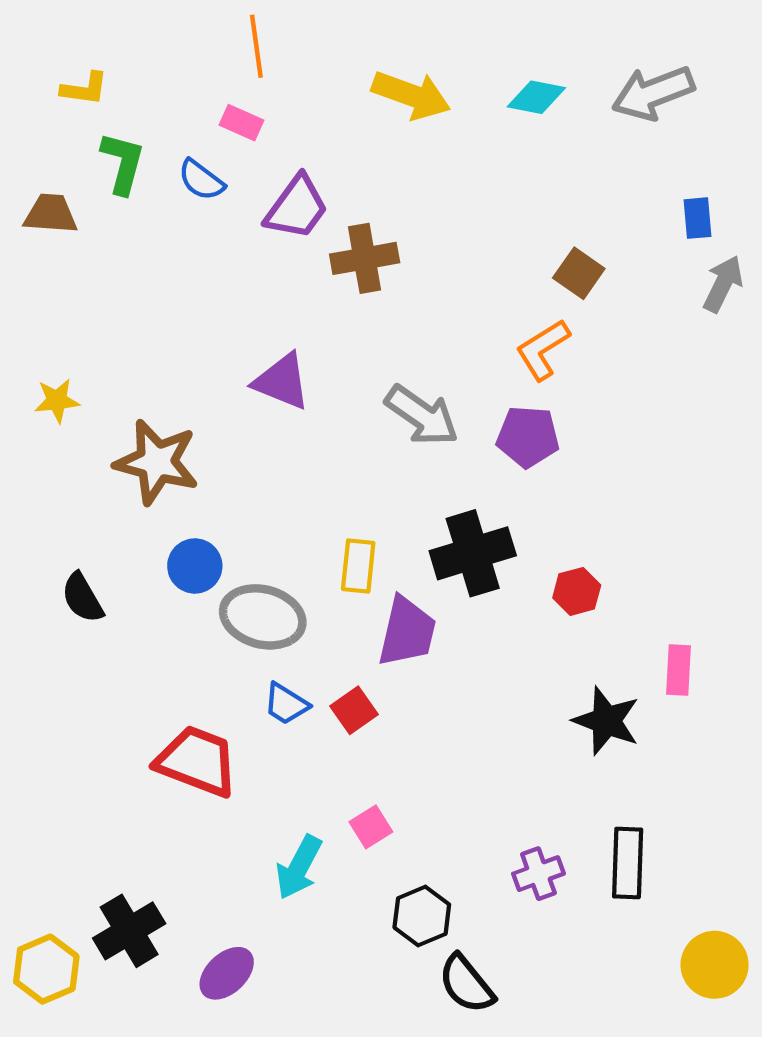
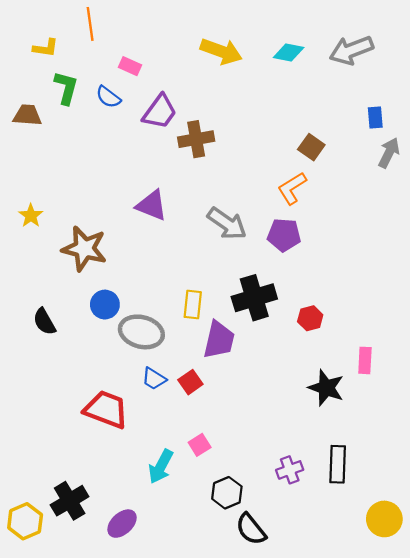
orange line: (256, 46) -> (90, 24), moved
yellow star: (57, 401) -> (31, 216), turned -30

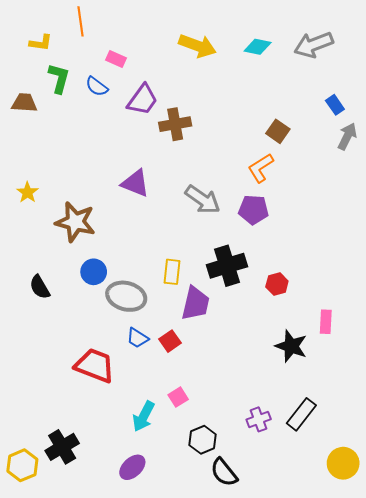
blue rectangle: (375, 117) -> (335, 105), turned -30
black rectangle: (338, 464) -> (301, 414), turned 36
purple ellipse: (122, 524) -> (132, 467), moved

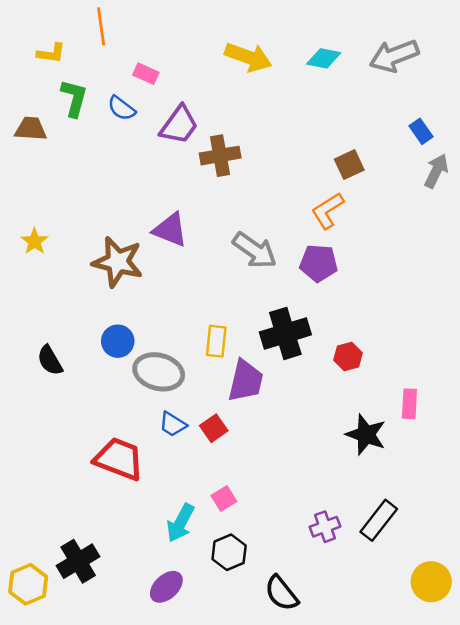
brown square: (278, 131) -> (349, 165), turned 30
brown star: (75, 222) -> (118, 262), moved
black hexagon: (203, 440) -> (229, 552), moved

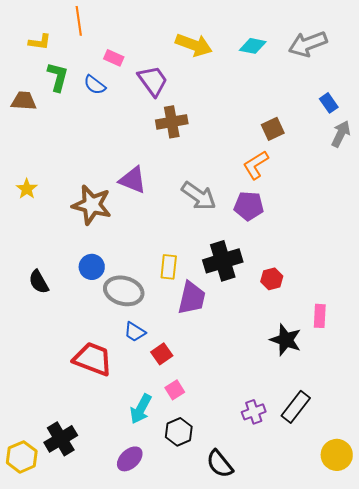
purple trapezoid: (179, 125) -> (153, 81), moved, turned -72
red square: (214, 428) -> (162, 354), moved

